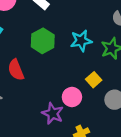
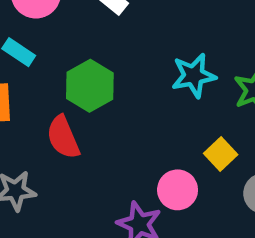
green hexagon: (43, 41) -> (90, 86), moved

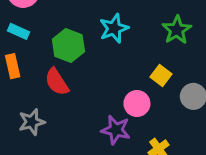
cyan star: (194, 76) -> (114, 28), moved

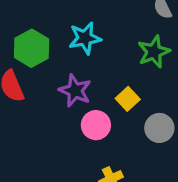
purple star: (116, 130) -> (75, 91), moved

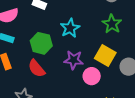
yellow square: (128, 99) -> (105, 55), size x1.5

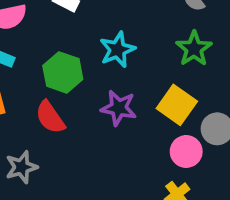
pink circle: (92, 76) -> (186, 151), moved

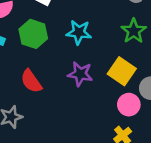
cyan star: (117, 50) -> (79, 32), turned 30
green hexagon: (63, 72) -> (33, 34), moved

